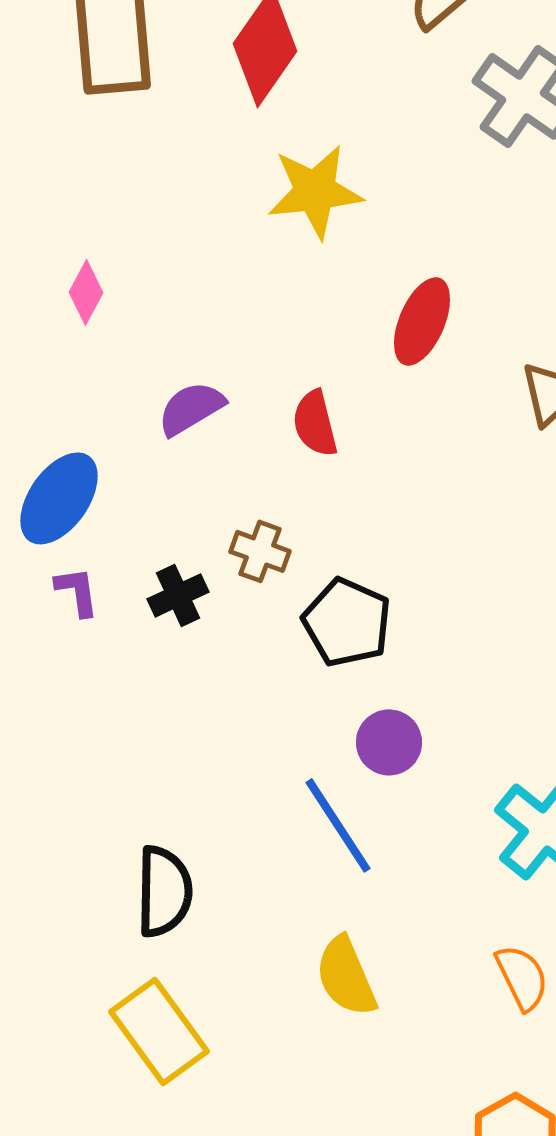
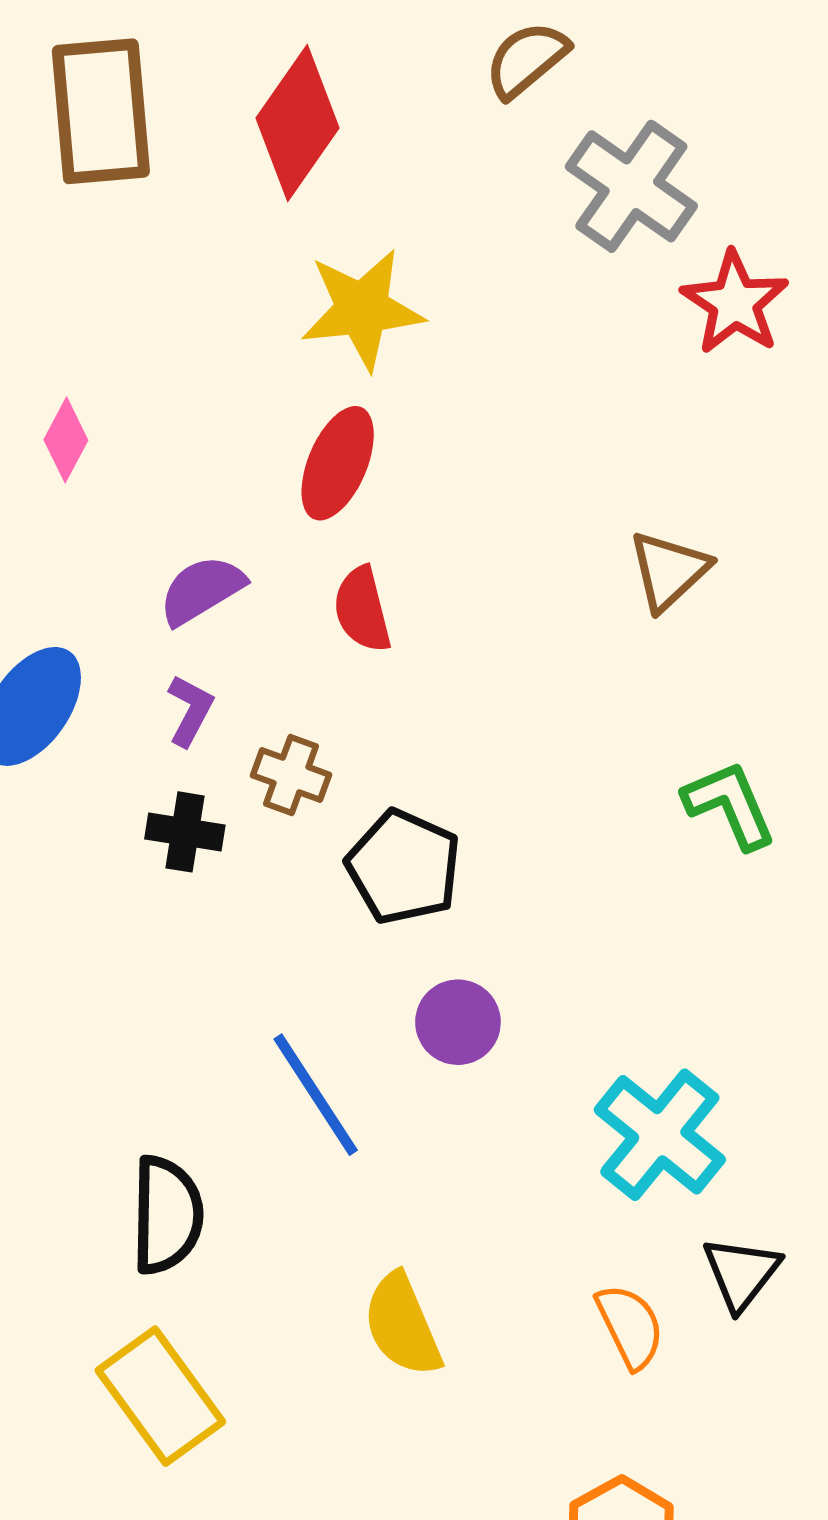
red ellipse: (422, 321) -> (338, 463), moved
purple L-shape: (77, 591) -> (190, 710), moved, turned 36
black cross: (178, 595) -> (185, 832), turned 34
blue line: (338, 825) -> (316, 1095), moved

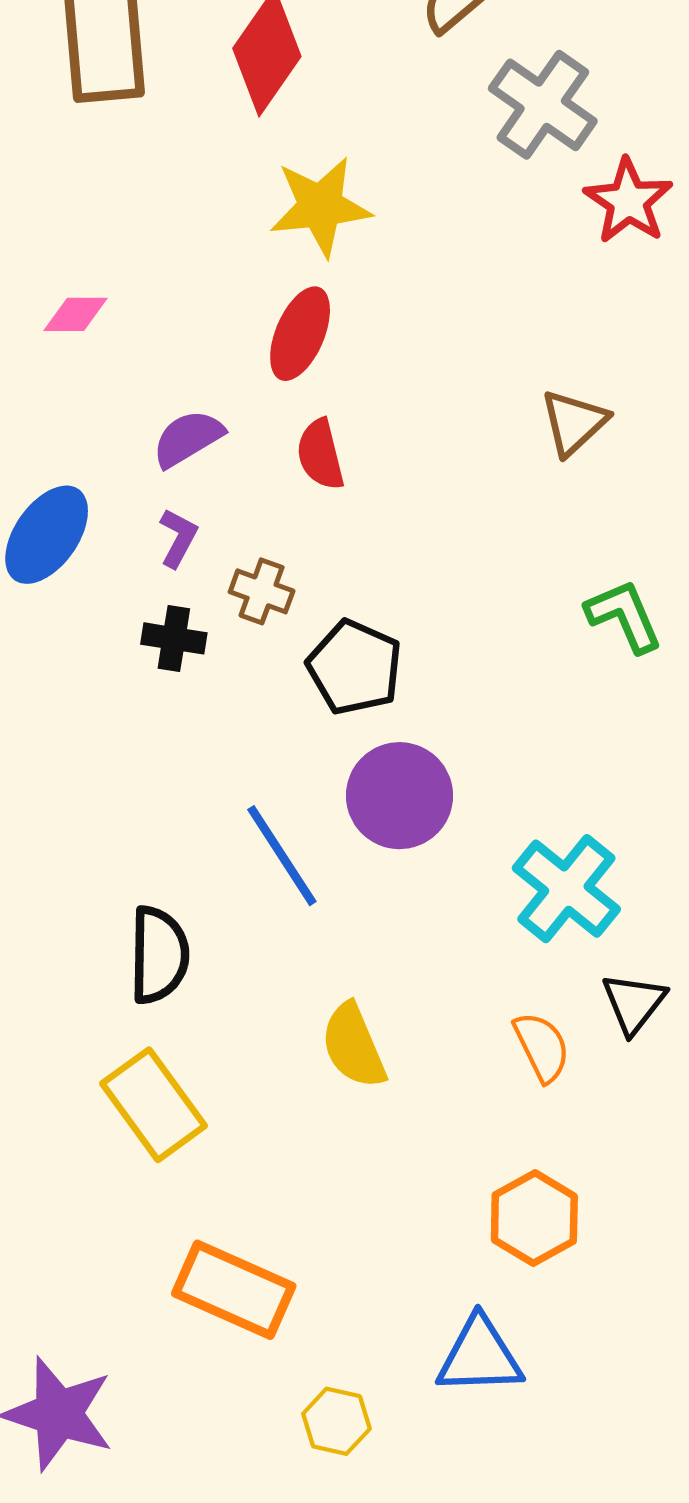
pink diamond: (66, 440) -> (75, 314), turned 62
purple circle: (458, 1022) -> (400, 796), size x1.5

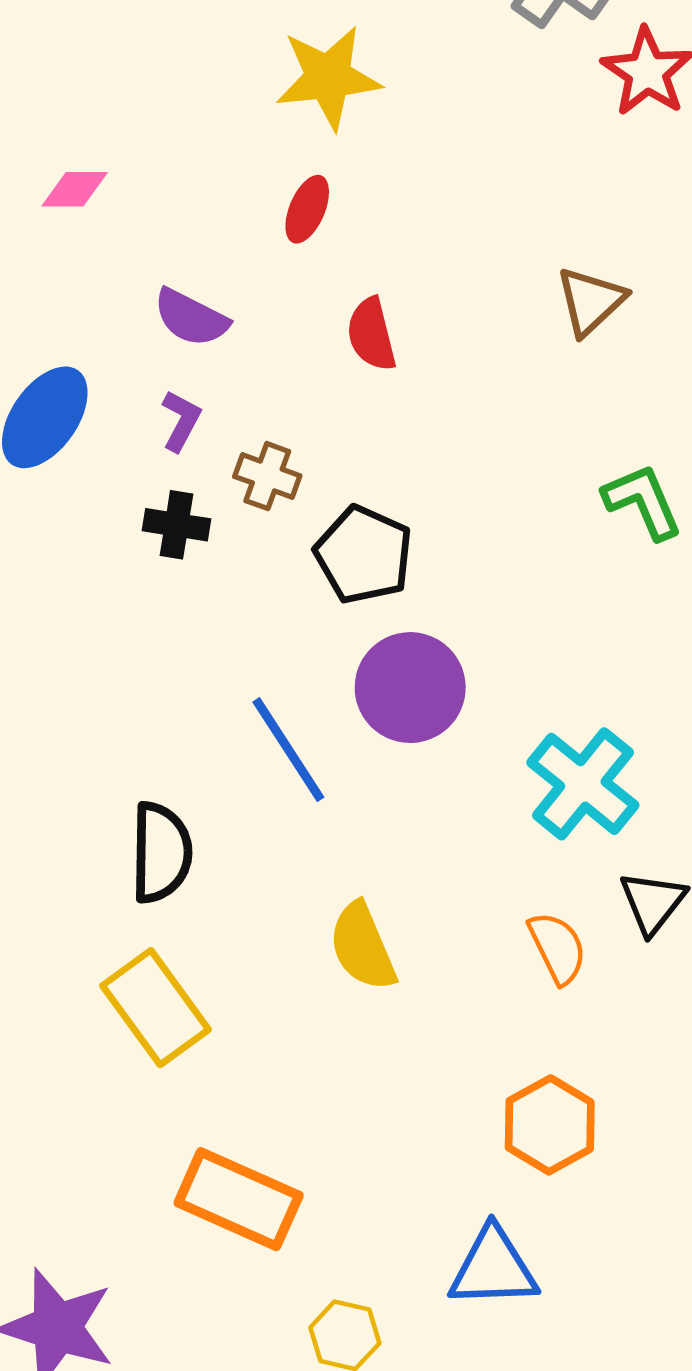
red ellipse: (300, 334) -> (307, 209), size x0.7
purple semicircle: (188, 438) -> (191, 318), turned -122
red semicircle: (320, 454) -> (371, 334), moved

